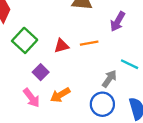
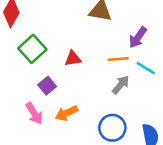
orange line: (89, 43) -> (118, 59), moved
cyan line: (129, 64) -> (146, 68), moved
gray arrow: (109, 79) -> (121, 85), moved

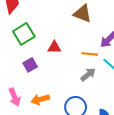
pink arrow: (34, 113) -> (15, 97), moved
orange arrow: (66, 113) -> (40, 99), moved

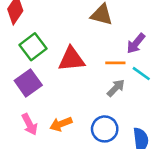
red triangle: (54, 47) -> (72, 59), size x1.6
purple square: (30, 65) -> (28, 83), moved, size x1.5

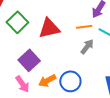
purple square: (28, 83) -> (29, 60), moved
blue circle: (105, 129) -> (70, 81), moved

